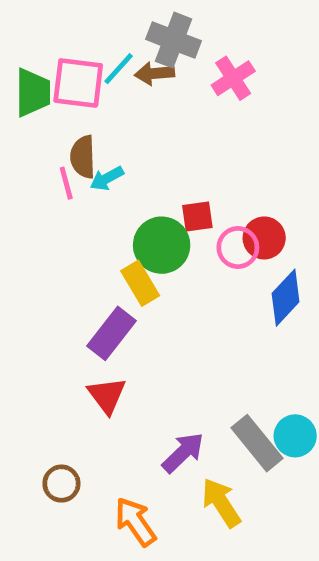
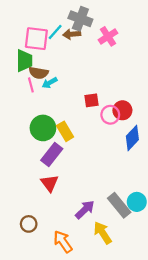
green trapezoid: (33, 93) -> (24, 61), moved
brown semicircle: (83, 157) -> (39, 73), turned -78
green circle: (162, 245) -> (43, 128), moved

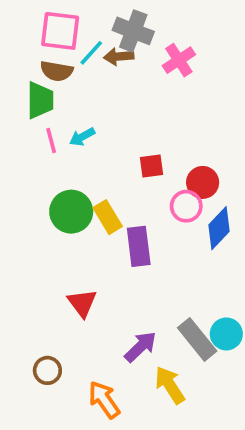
pink square: (36, 39) -> (60, 31), moved
brown semicircle: (39, 73) -> (57, 71), moved
pink circle: (110, 115) -> (186, 206), moved
purple rectangle: (52, 154) -> (139, 246), moved, turned -45

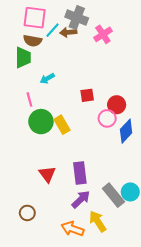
pink line: (51, 140) -> (29, 100), moved
purple rectangle: (139, 246) -> (80, 173), moved
orange arrow: (104, 400) -> (72, 229), moved, turned -35

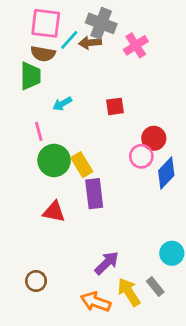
red square: (87, 95) -> (115, 106), moved
purple rectangle: (80, 173) -> (94, 194), moved
red triangle: (47, 174) -> (54, 212), moved, turned -42
gray rectangle: (113, 195) -> (155, 287), moved, size x0.6

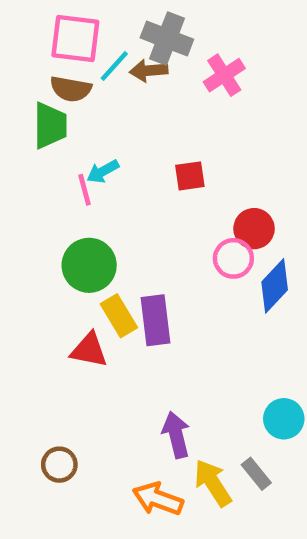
pink line: (39, 131) -> (85, 190), moved
yellow rectangle: (82, 165) -> (119, 316), moved
purple arrow: (107, 263) -> (176, 435), turned -60

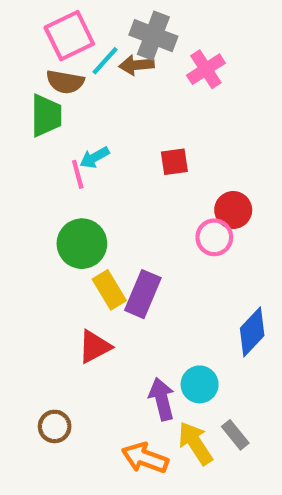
pink square: (75, 39) -> (69, 36), turned -33
blue diamond: (275, 286) -> (252, 332), moved
purple rectangle: (156, 320) -> (143, 294), turned 30
red triangle: (89, 350) -> (95, 347), moved, turned -39
cyan circle: (284, 419) -> (200, 384), moved

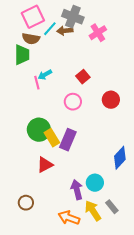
red square: (174, 162) -> (83, 77), turned -32
pink circle: (214, 237) -> (73, 102), moved
green circle: (82, 244) -> (39, 130), moved

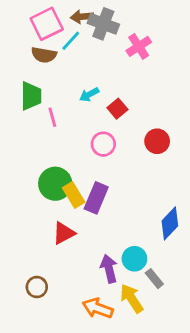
brown arrow: (65, 31) -> (82, 17), moved
green trapezoid: (22, 55) -> (31, 96), moved
cyan arrow: (45, 75) -> (89, 95), moved
gray rectangle: (112, 207) -> (154, 279), moved

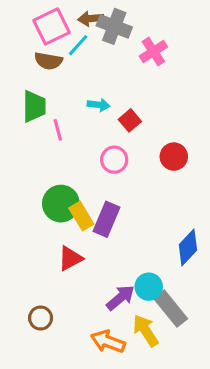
cyan arrow: (89, 95) -> (99, 105), turned -144
purple arrow: (109, 269) -> (120, 298), turned 64
gray rectangle: (154, 279) -> (171, 309), size x1.6

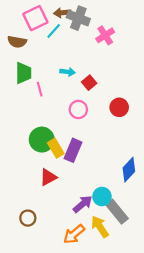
brown semicircle: (48, 61) -> (17, 42), moved
orange arrow: (108, 342) -> (74, 234), turned -60

